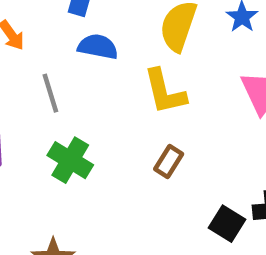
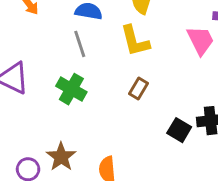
gray line: (50, 93) -> (80, 44), moved

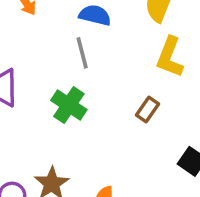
yellow L-shape: (135, 41) -> (170, 57), moved, turned 32

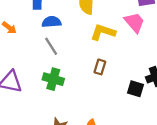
yellow L-shape: (170, 57) -> (103, 32), turned 105

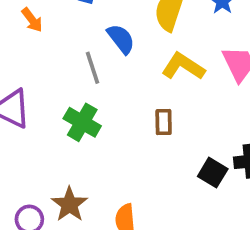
blue semicircle: (51, 22) -> (121, 39), moved, turned 42
brown rectangle: (100, 67) -> (164, 122), turned -32

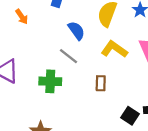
gray line: (93, 68) -> (68, 56), moved, turned -36
green cross: (82, 122) -> (50, 81), turned -30

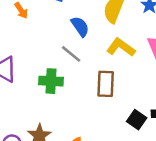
brown rectangle: (101, 83) -> (106, 84), size x1.5

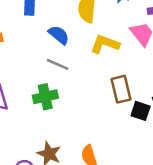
brown rectangle: (106, 84) -> (121, 89), moved

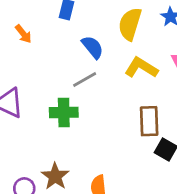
gray line: (58, 64) -> (85, 80), turned -65

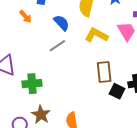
orange arrow: (23, 34) -> (26, 17), moved
green cross: (64, 112) -> (32, 84), moved

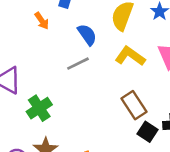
brown rectangle: (104, 72) -> (134, 105), turned -35
green cross: (32, 84) -> (39, 108), turned -36

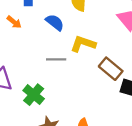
yellow L-shape: (130, 56) -> (83, 44), moved
gray line: (78, 64) -> (56, 59), moved, turned 42

